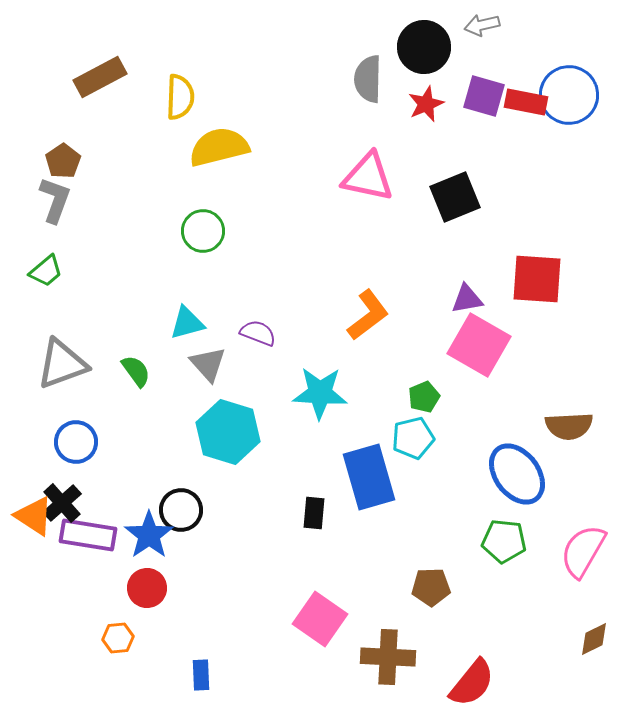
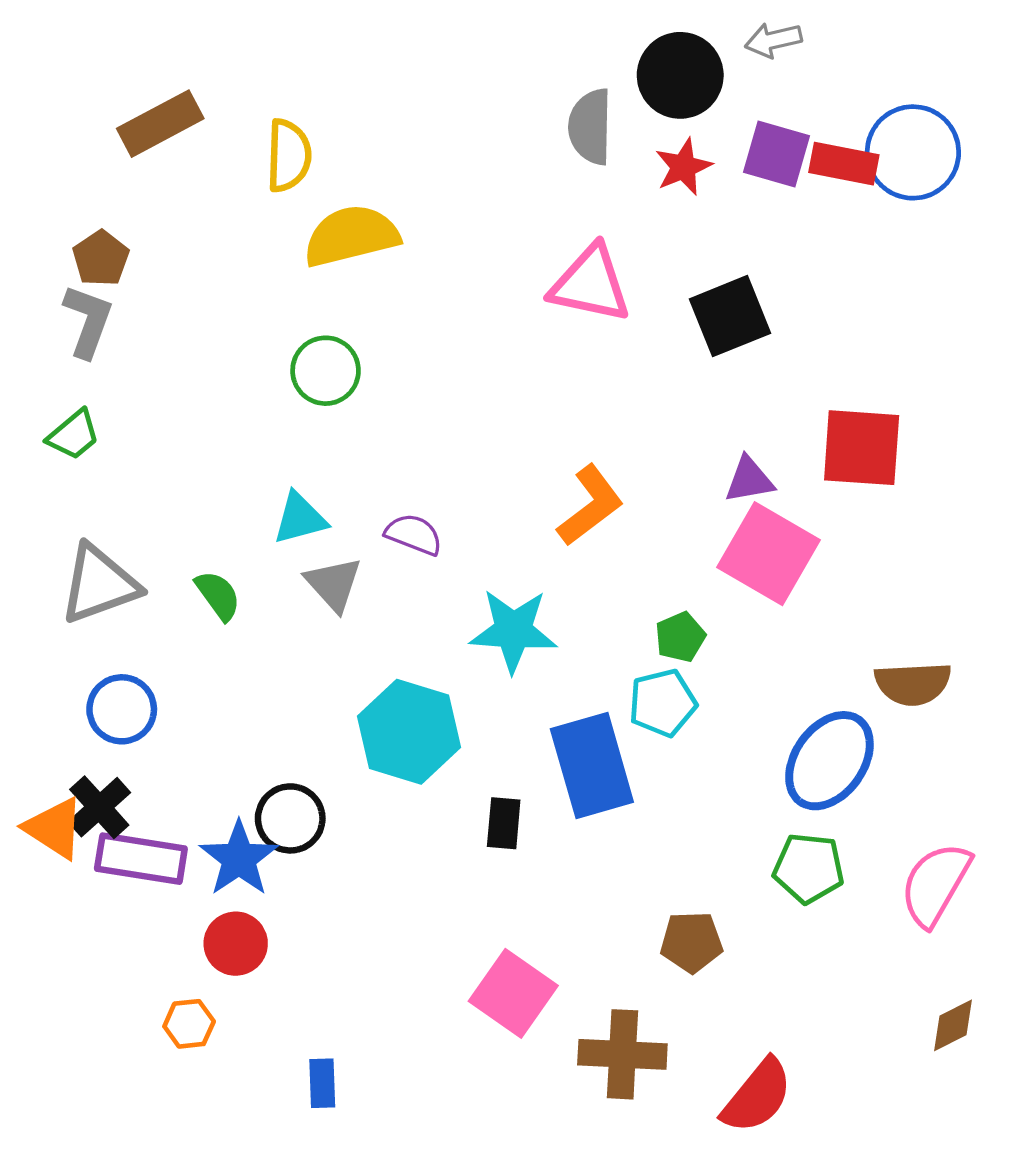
cyan hexagon: (228, 432) -> (409, 732), moved
blue ellipse: (517, 474) -> (829, 761), turned 72

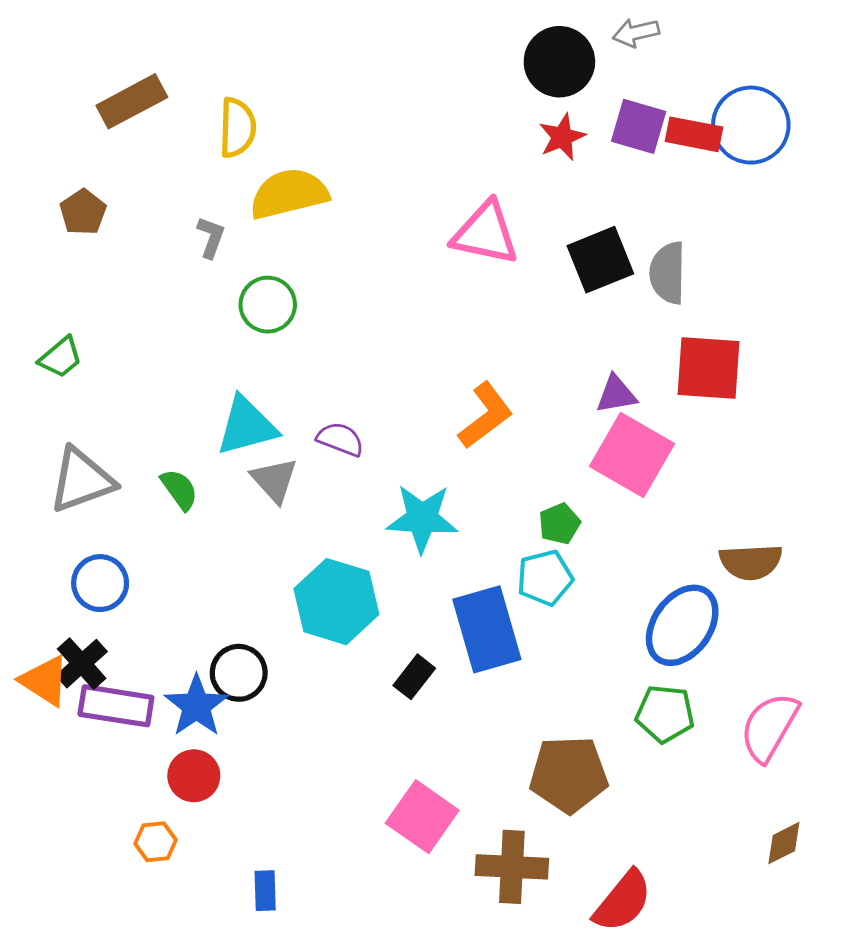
gray semicircle: (590, 127) -> (668, 273), moved
gray L-shape: (88, 321) -> (211, 237), moved, size x0.7
cyan triangle: (300, 518) -> (247, 426), size x1.4
black rectangle: (504, 823) -> (414, 677), turned 33
brown pentagon: (691, 942) -> (569, 774), size x1.5

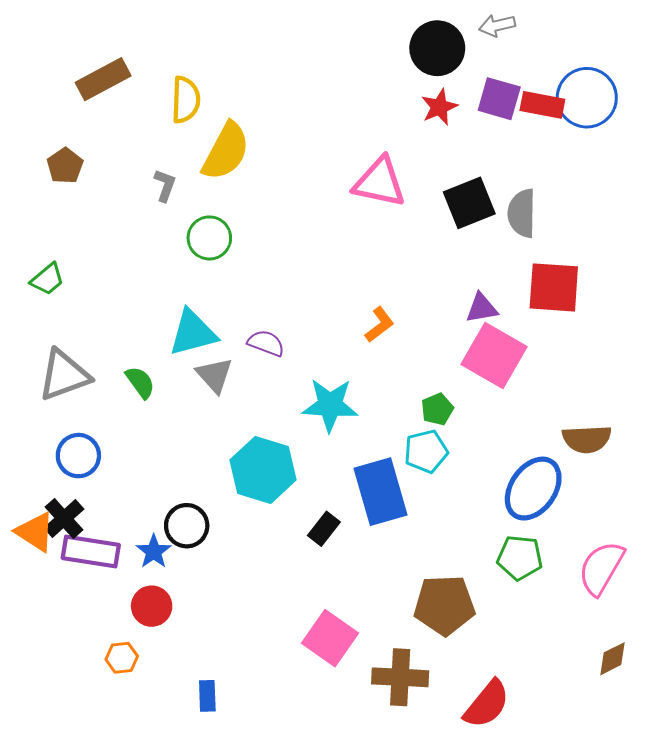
yellow semicircle: (289, 194) -> (226, 151), turned 132
orange L-shape: (486, 415) -> (380, 325), size x0.7
blue star: (196, 706) -> (154, 551), size x0.7

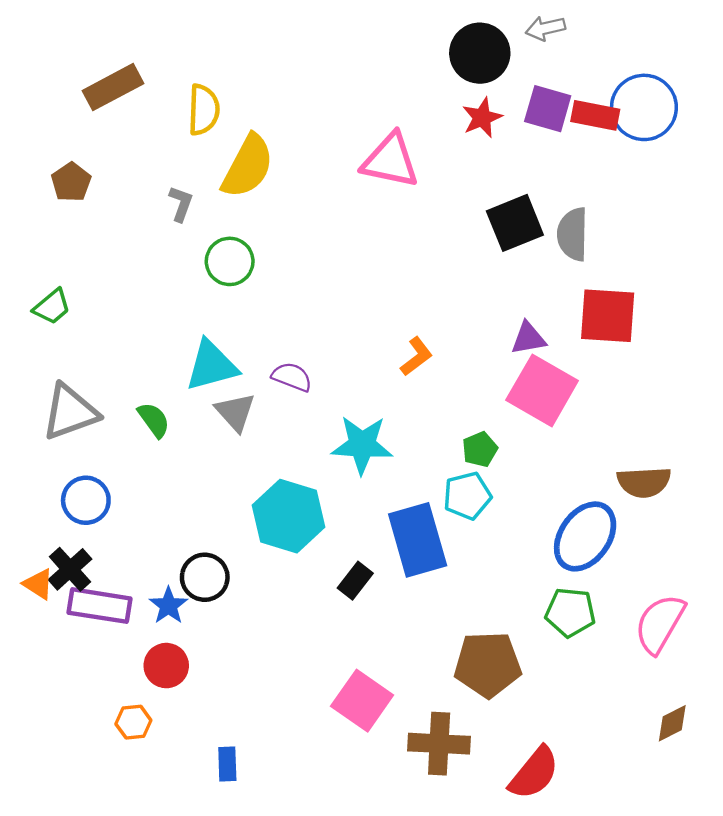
pink triangle: (380, 182) -> (390, 161), moved
orange triangle: (35, 532) -> (38, 584), size x0.7

